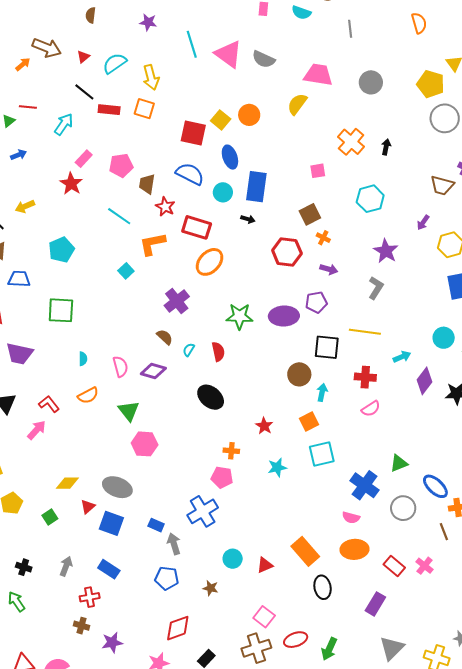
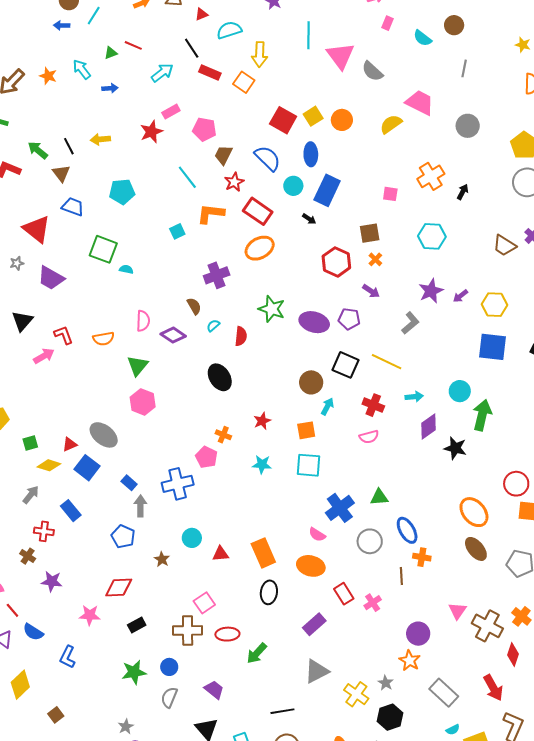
purple arrow: (423, 222) -> (460, 296), moved
cyan semicircle: (83, 359) -> (126, 269), moved, turned -96
yellow diamond: (67, 483) -> (49, 465), moved

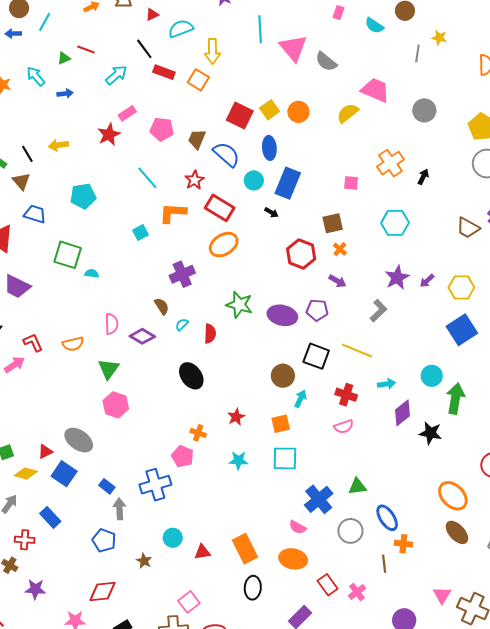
yellow star: (523, 45) -> (439, 38), moved
brown trapezoid: (224, 155) -> (197, 139), moved
blue square: (492, 347) -> (462, 330), turned -36

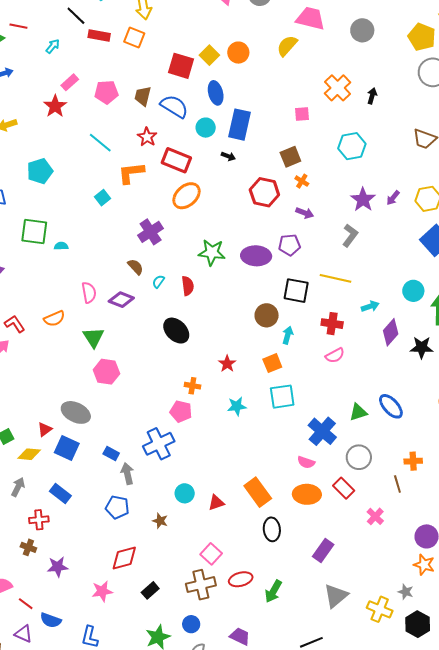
cyan arrow: (116, 75) -> (53, 46), size x0.7
blue ellipse: (387, 518) -> (391, 406), moved
red rectangle: (328, 585) -> (344, 488), moved

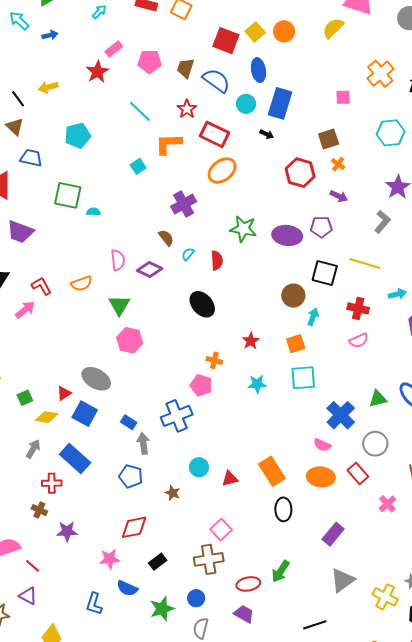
blue rectangle: (60, 493) -> (75, 459), size x1.4
red ellipse: (241, 579) -> (248, 584), moved
blue semicircle: (51, 620) -> (127, 588), moved

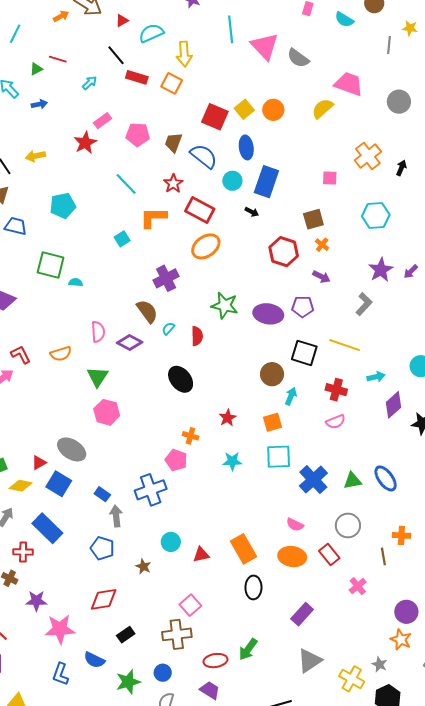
brown semicircle: (166, 238) -> (147, 311), size x1.4
blue cross: (341, 415) -> (313, 480), moved
pink star: (110, 559) -> (60, 629), moved, size x1.4

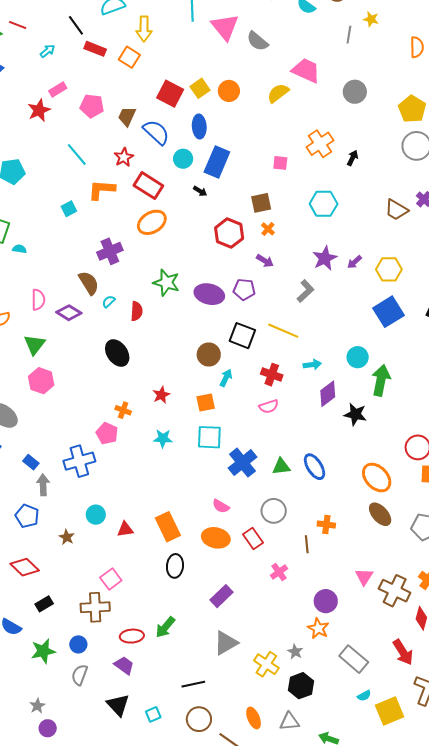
red diamond: (104, 599) -> (25, 567), turned 48

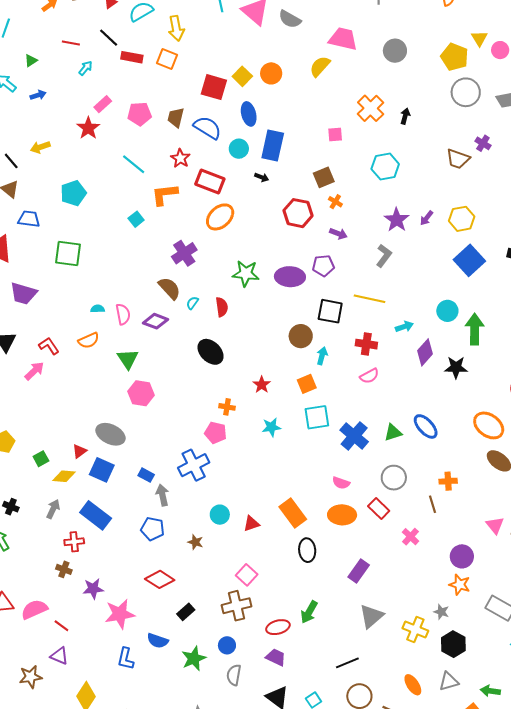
red line: (18, 25) -> (71, 43), moved
cyan semicircle: (19, 249) -> (98, 309), moved

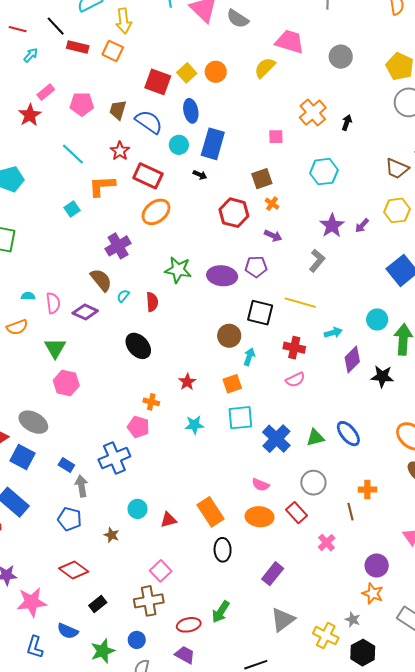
yellow hexagon: (462, 219) -> (397, 210), moved

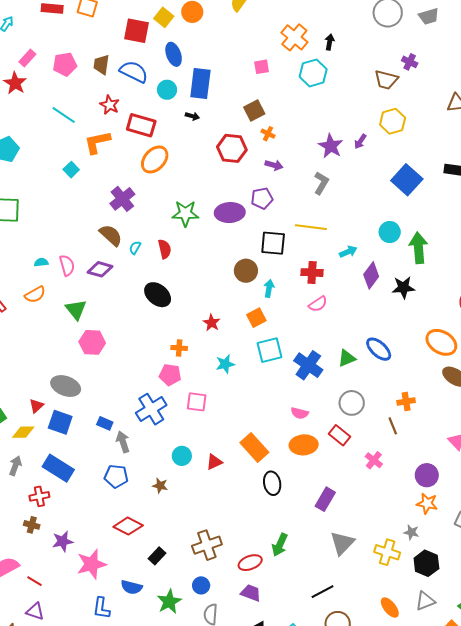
cyan hexagon: (324, 172) -> (313, 73), moved
pink square: (161, 571) -> (197, 402), moved, turned -30

